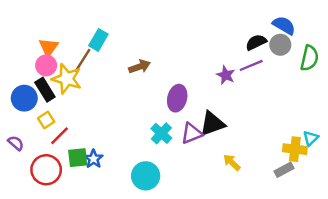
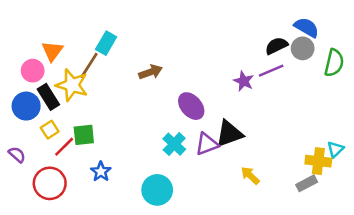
pink circle: (46, 65) -> (33, 71), moved
purple ellipse: (177, 98) -> (191, 106), turned -55
green square: (78, 158) -> (84, 135), moved

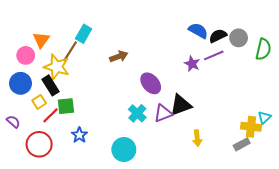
blue semicircle: (307, 27) -> (198, 31), moved
black rectangle: (48, 97) -> (50, 85), moved
yellow arrow: (250, 176) -> (197, 138), turned -140

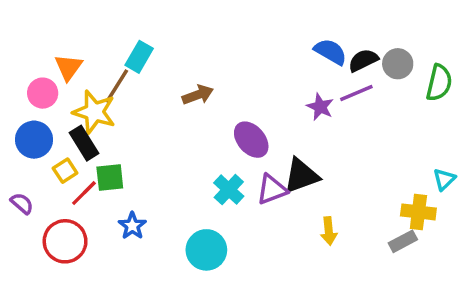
cyan triangle: (264, 117) -> (444, 179), moved

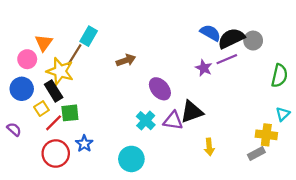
black semicircle: (363, 60) -> (231, 38), size x1.4
green semicircle: (439, 83) -> (279, 76), moved
purple triangle: (272, 190) -> (173, 121), turned 30
red circle: (65, 241) -> (56, 153), moved

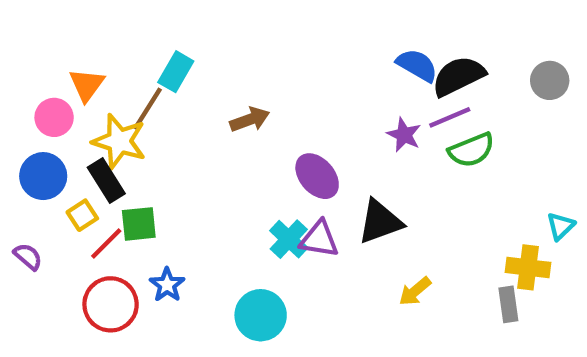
gray circle: (253, 41) -> (550, 80), moved
green semicircle: (279, 76) -> (471, 150), moved, turned 55
purple triangle: (173, 121) -> (319, 239), moved
yellow arrow: (209, 147) -> (415, 291), turned 56
gray rectangle: (256, 153) -> (508, 304), turned -70

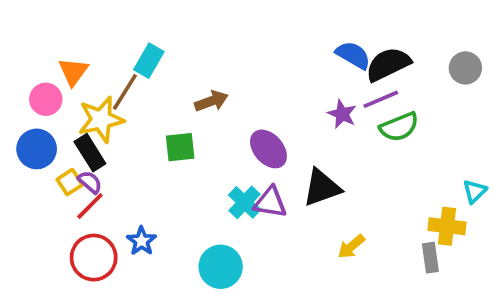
yellow star: (119, 141) -> (101, 120), turned -30
green square: (139, 224) -> (180, 147), moved
purple semicircle: (28, 257) -> (90, 182), moved

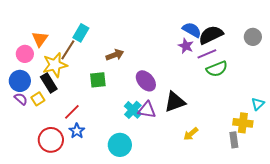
purple star: (342, 114) -> (186, 46), moved
purple semicircle: (90, 182) -> (21, 99), moved
red line: (90, 206) -> (72, 112), moved

